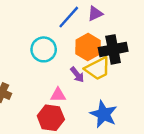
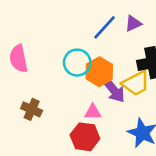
orange hexagon: (88, 47) -> (99, 72), moved
purple arrow: (77, 75) -> (114, 90), size x1.5

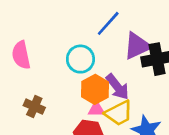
purple triangle: (133, 23) -> (137, 46), moved, size x1.6
orange hexagon: (99, 72) -> (95, 89), moved
yellow trapezoid: (136, 83) -> (119, 113), moved

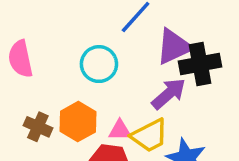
purple arrow: (117, 87) -> (169, 94), moved, turned -92
orange hexagon: (95, 89) -> (78, 122), moved

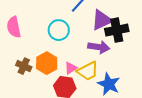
purple arrow: (169, 94) -> (99, 47), turned 50
pink triangle: (120, 130) -> (71, 68), turned -32

